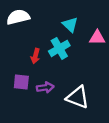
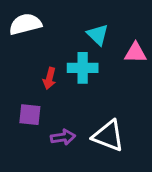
cyan cross: (59, 48) -> (83, 68), turned 30
purple arrow: (45, 87) -> (63, 137), moved

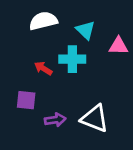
white semicircle: (25, 24) -> (43, 21), moved
red arrow: (49, 78) -> (43, 68), turned 108

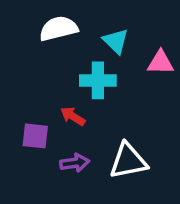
red arrow: (43, 68) -> (73, 116), moved
white triangle: (95, 119) -> (128, 161), turned -32

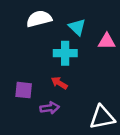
red arrow: (73, 116) -> (59, 83), moved
white triangle: (128, 161) -> (102, 117), moved

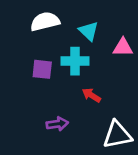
red arrow: (59, 83) -> (91, 95), moved
purple square: (24, 90) -> (42, 69), moved

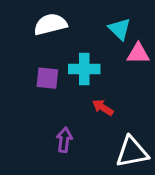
cyan triangle: (89, 31) -> (120, 29), moved
purple arrow: (57, 124) -> (64, 140), turned -75

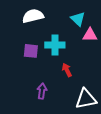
red arrow: (103, 107) -> (67, 70), turned 32

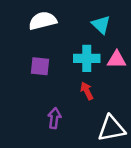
pink triangle: (90, 35) -> (117, 60), moved
cyan cross: (55, 45) -> (87, 58), moved

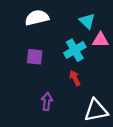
cyan cross: (87, 58) -> (75, 50), turned -30
pink triangle: (117, 60) -> (100, 40), moved

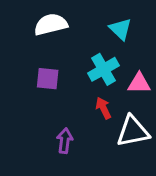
pink triangle: (100, 40) -> (139, 83), moved
white triangle: (96, 110) -> (133, 131), moved

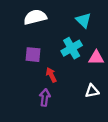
red arrow: (103, 108) -> (51, 75), moved
white triangle: (133, 131) -> (92, 91), size x0.6

